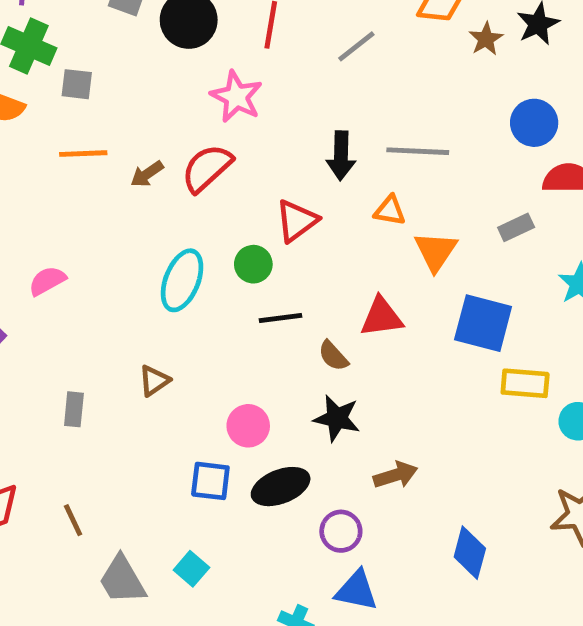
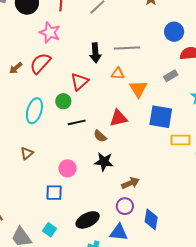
black ellipse: (281, 487) -> (88, 220), moved
purple circle: (341, 531) -> (125, 206), moved
blue diamond: (470, 553) -> (151, 219), moved

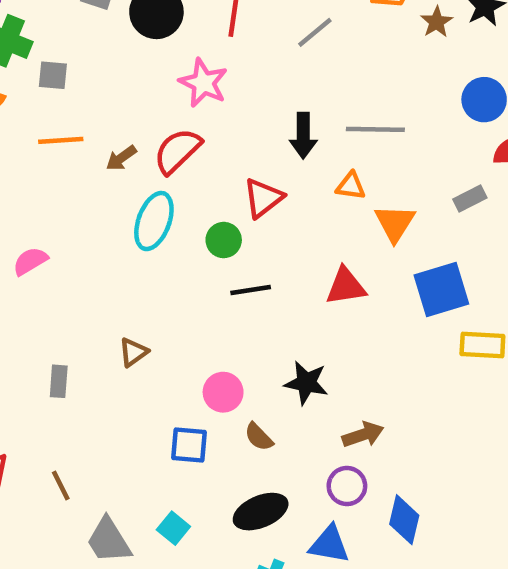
cyan ellipse: (34, 111) -> (154, 221), moved
blue square: (161, 117) -> (441, 289), turned -30
brown semicircle: (100, 136) -> (259, 437), moved

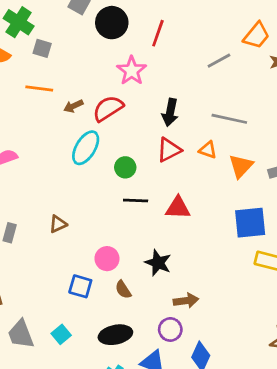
gray line: (315, 32) -> (219, 61), moved
black arrow: (303, 136) -> (170, 112), moved
red triangle: (263, 198) -> (169, 150), moved
orange triangle: (395, 223) -> (241, 166), moved
red triangle: (346, 286) -> (178, 208), moved

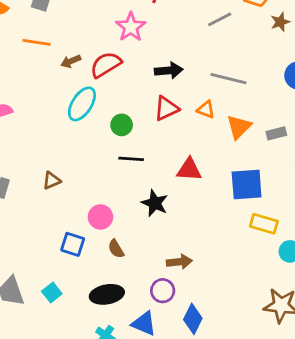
black arrow: (170, 112) -> (169, 70), turned -108
red triangle: (178, 208) -> (189, 170), moved
black star: (158, 263) -> (155, 203), moved

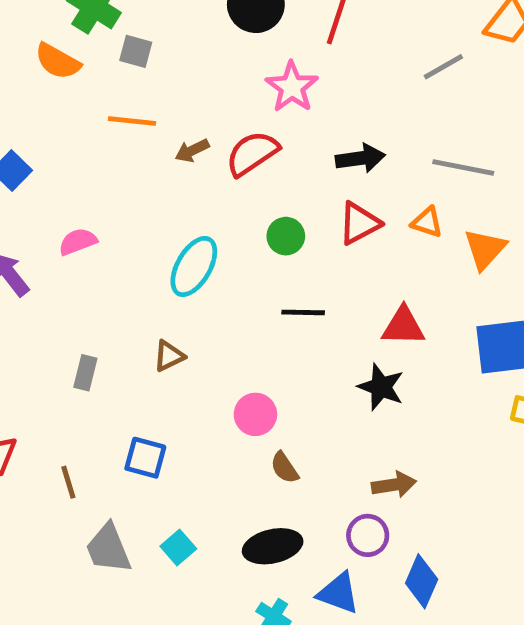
cyan ellipse: (82, 104) -> (194, 266), moved
green circle: (122, 125) -> (286, 236), moved
black star: (155, 203) -> (381, 387), moved
blue square: (73, 244) -> (145, 458), moved

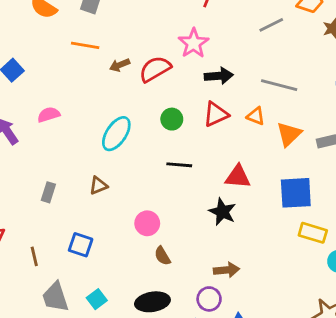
pink star: (292, 87) -> (193, 43), moved

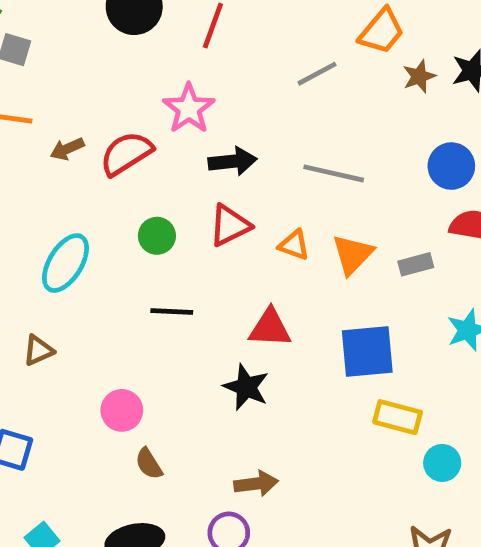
orange triangle: (256, 116) -> (294, 245), moved

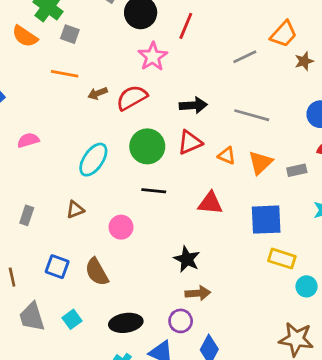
pink star: (189, 108) -> (153, 57), moved
green circle: (157, 236) -> (147, 146), size x1.6
black star: (246, 387) -> (187, 259), moved
pink circle: (122, 410) -> (121, 227), moved
brown semicircle: (149, 464) -> (97, 272), moved, size x1.5

